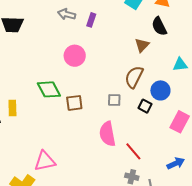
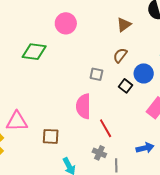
brown triangle: (142, 45) -> (124, 25), moved
brown semicircle: (134, 77) -> (120, 55), size x0.7
green diamond: (49, 89) -> (34, 52), turned -65
brown square: (74, 103) -> (51, 136), moved

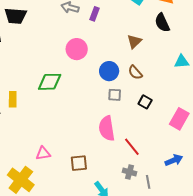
brown semicircle: (120, 55) -> (135, 72), turned -70
blue circle: (144, 73) -> (109, 71), moved
pink triangle: (17, 121) -> (43, 153), size x0.7

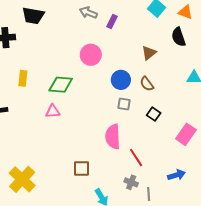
yellow rectangle: (13, 99) -> (23, 78), moved
pink triangle: (43, 153) -> (53, 111), moved

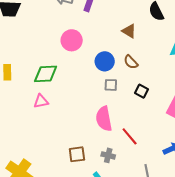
brown triangle: (149, 53) -> (129, 31), turned -42
gray cross: (131, 182) -> (108, 155), moved

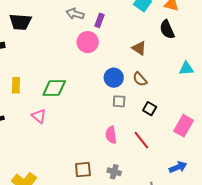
pink circle: (72, 40) -> (88, 42), moved
pink triangle: (41, 101) -> (39, 116), moved, turned 49
pink semicircle: (104, 119) -> (111, 135), size x0.7
red line: (130, 136) -> (141, 140), moved

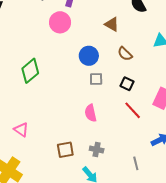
brown semicircle: (140, 79) -> (125, 54), moved
green diamond: (54, 88) -> (30, 71), turned -35
pink triangle: (39, 116) -> (21, 130), moved
red line: (141, 140) -> (133, 110), moved

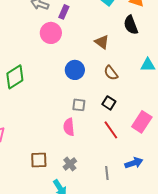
gray square: (96, 79) -> (79, 105), moved
gray cross: (97, 150) -> (70, 164), turned 32
gray line: (136, 163) -> (107, 173), moved

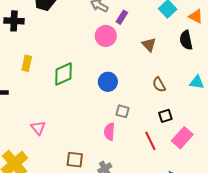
brown triangle: (102, 42) -> (149, 45), moved
blue circle: (75, 70) -> (108, 82), moved
black square: (109, 103) -> (165, 116), moved, turned 32

